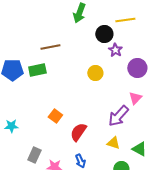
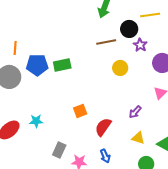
brown line: (50, 47) -> (106, 42), moved
orange square: (55, 116) -> (80, 111), turned 32
purple arrow: (118, 116) -> (135, 112), moved, size x0.6

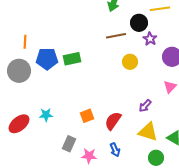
orange square: (80, 111) -> (87, 116), moved
yellow triangle: (138, 138) -> (148, 132), size x1.5

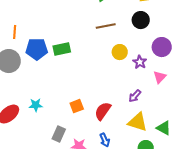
black circle: (139, 23) -> (141, 20), moved
purple star: (150, 39) -> (140, 62), moved

